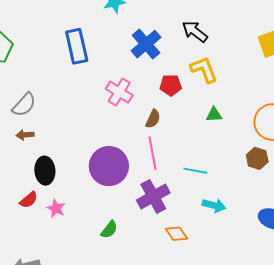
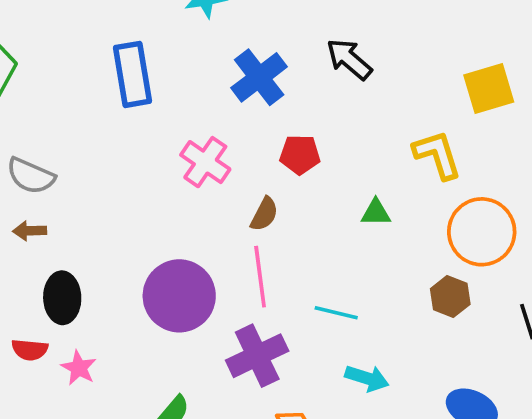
yellow L-shape: (204, 70) -> (437, 155), moved
gray semicircle: (24, 105) -> (31, 176), turned 68
red semicircle: (29, 200) -> (30, 350), turned 42

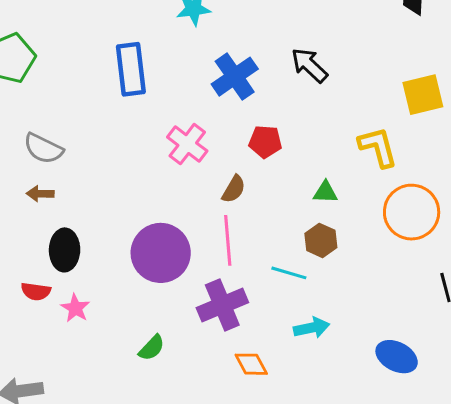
brown hexagon: (450, 297) -> (321, 240), moved
cyan arrow: (367, 378) -> (312, 328), turned -32

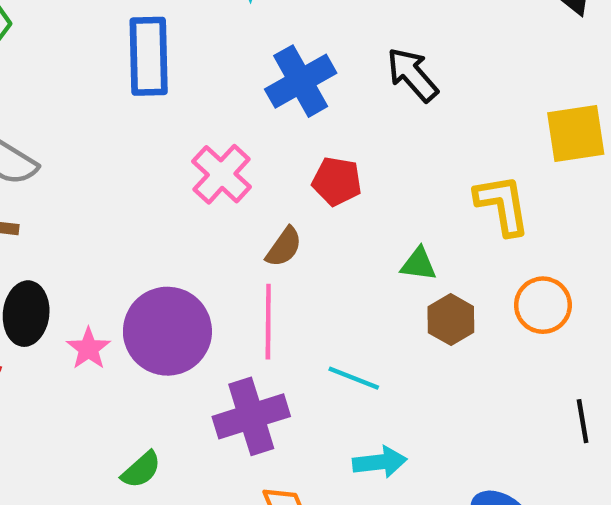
orange circle: (412, 212) -> (543, 305), size x0.7
brown hexagon: (321, 240) -> (451, 320), moved
pink star: (75, 308) -> (88, 349), moved

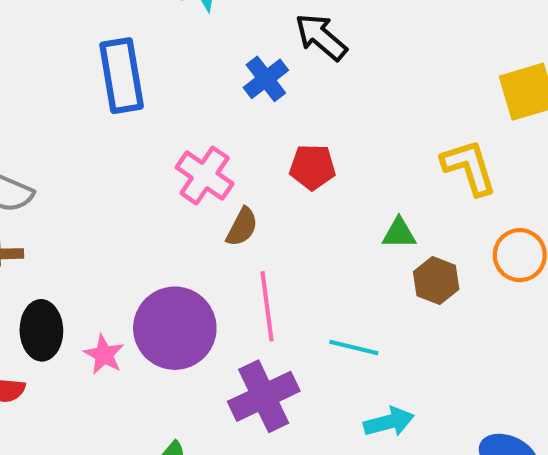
black arrow: (412, 75) -> (321, 37), moved
blue cross: (301, 81) -> (266, 79), size x0.7
brown semicircle: (284, 247) -> (242, 227), moved

